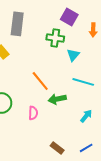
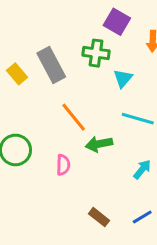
gray rectangle: (17, 24) -> (51, 65), moved, turned -35

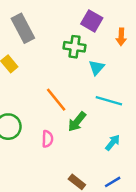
gray rectangle: (51, 65) -> (23, 28), moved
green arrow: (99, 144) -> (77, 122), turned -40

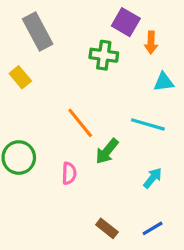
orange arrow: (121, 37) -> (151, 43), moved
cyan triangle: (97, 68) -> (164, 82), moved, turned 42

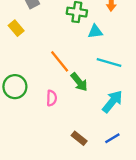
cyan triangle: (164, 82) -> (95, 32), moved
green arrow: (107, 151) -> (79, 82), turned -78
cyan arrow: (153, 178) -> (112, 102), size x1.5

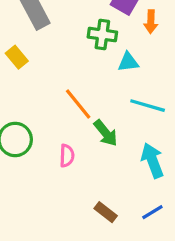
cyan arrow: (112, 102) -> (152, 160), turned -60

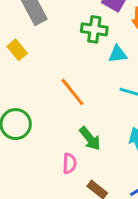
green arrow: (106, 133) -> (90, 139), moved
pink semicircle: (67, 156) -> (70, 163), moved

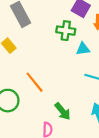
orange line: (72, 92) -> (35, 82), moved

